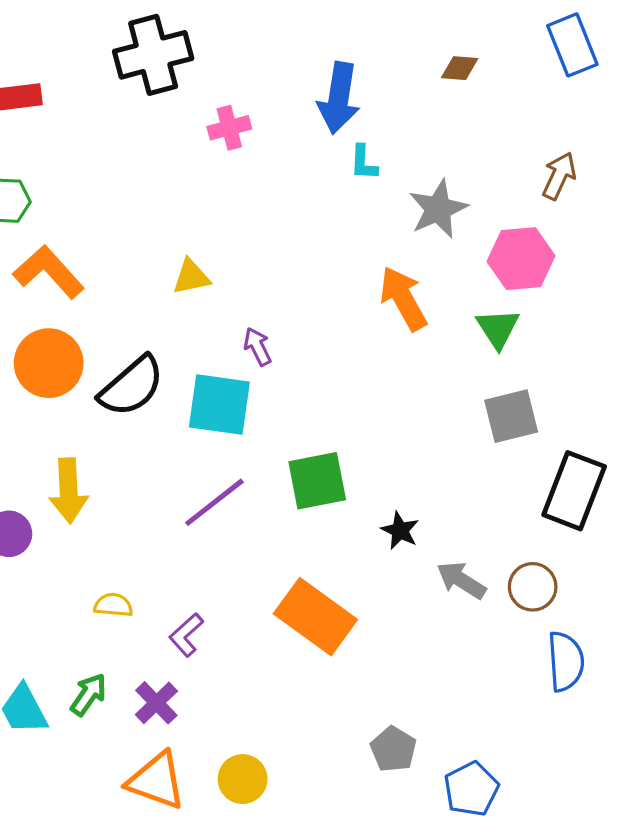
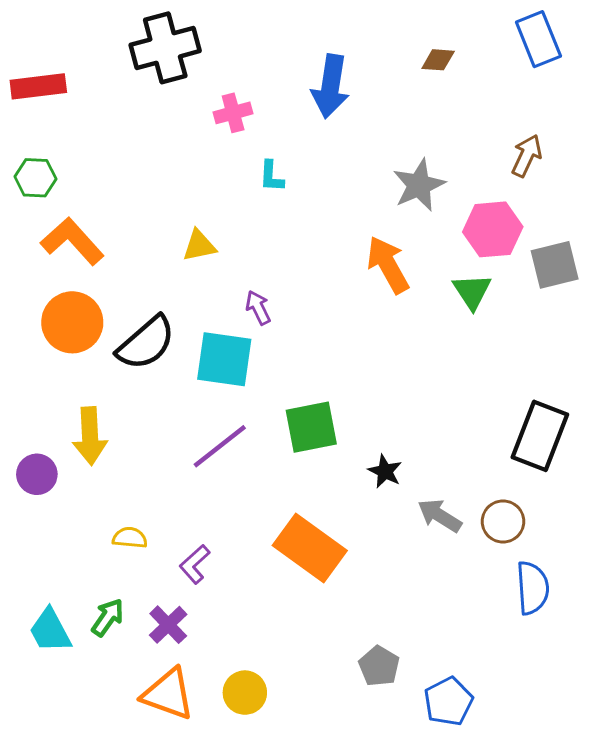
cyan L-shape: (364, 163) -> (271, 176), moved
gray square: (511, 416) -> (555, 265), moved

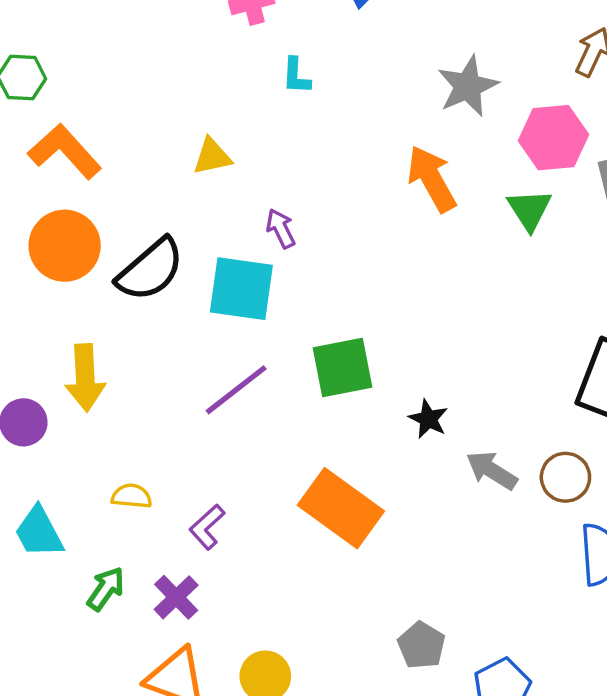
cyan trapezoid: (50, 631) -> (39, 532), moved

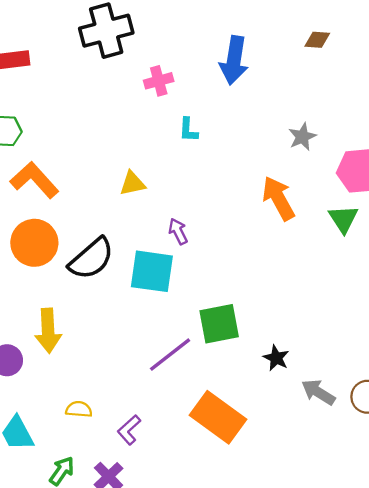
gray star: (468, 86) -> (302, 137), size x0.7
purple line: (236, 390) -> (170, 355), moved

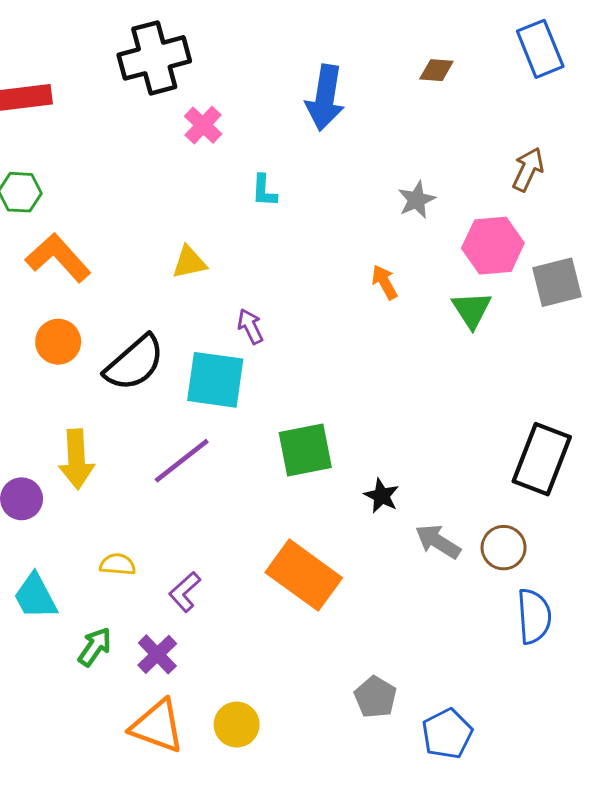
pink cross: (159, 81) -> (203, 125), moved, turned -32
orange arrow: (278, 198) -> (385, 282), size x0.6
orange circle: (34, 243) -> (58, 342), size x0.7
purple line: (170, 355) -> (182, 461), moved

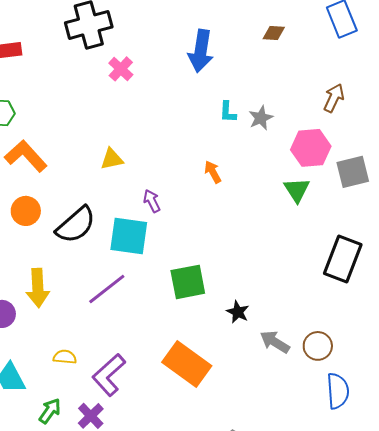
cyan L-shape: (264, 191) -> (228, 112), moved
orange arrow: (385, 282) -> (213, 172), moved
black rectangle: (542, 459) -> (343, 259), moved
purple L-shape: (185, 592) -> (109, 375), size x1.6

